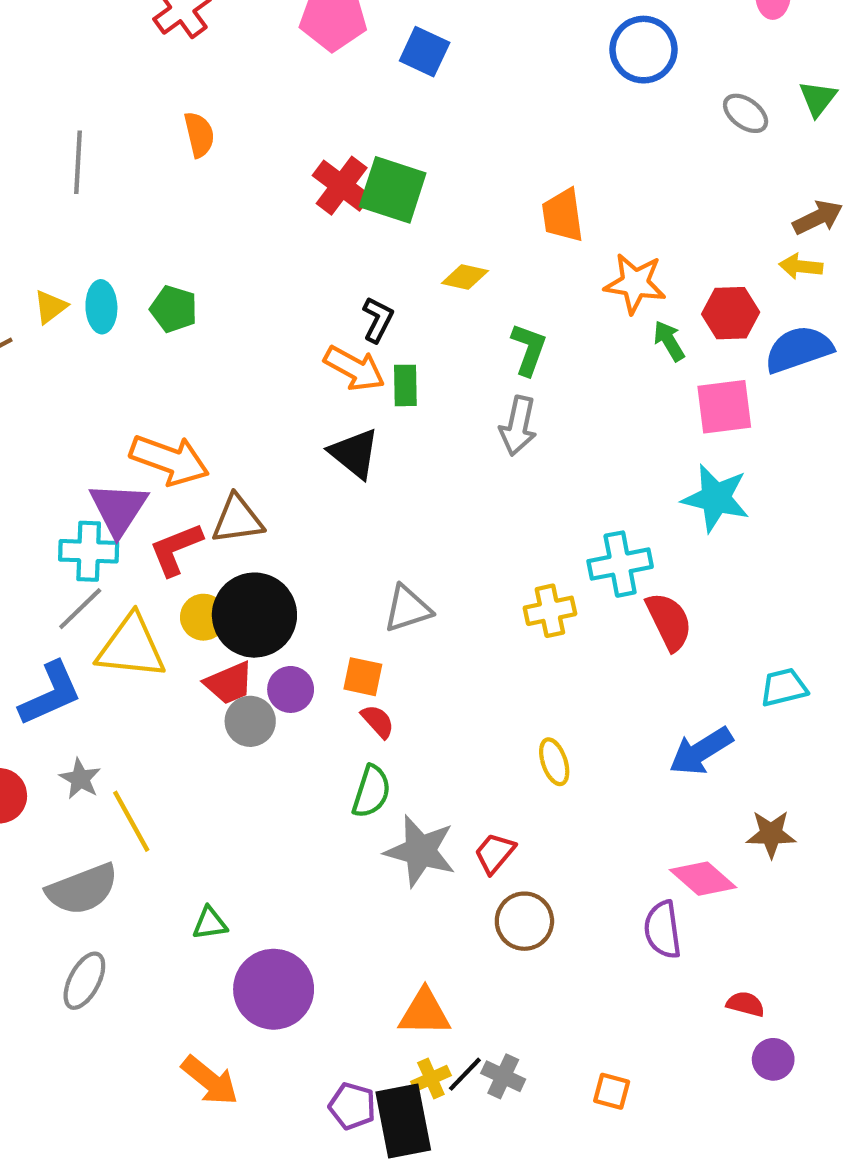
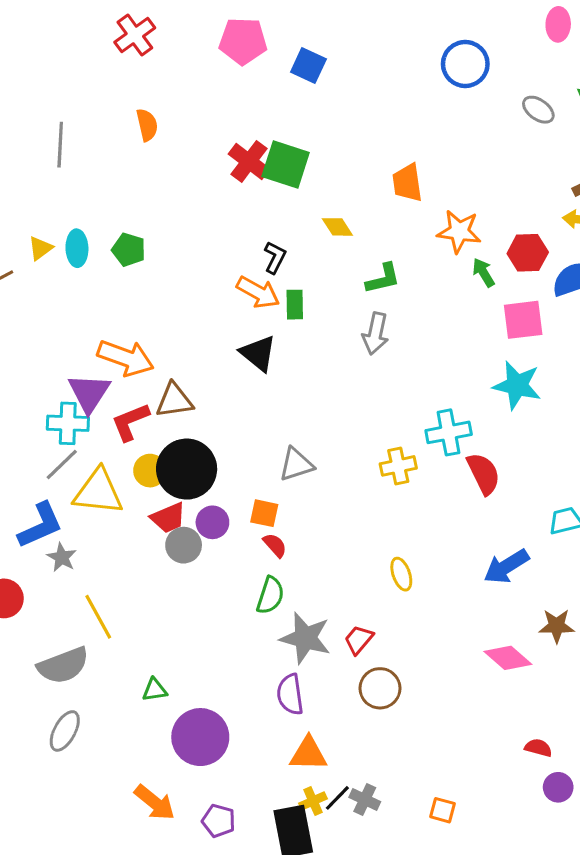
yellow diamond: (465, 277) -> (337, 227), turned 44
green L-shape: (529, 349) -> (383, 279), turned 57
gray star: (80, 779) -> (62, 557), moved
purple semicircle: (663, 930) -> (290, 694), moved
purple pentagon: (352, 1106) -> (219, 821), moved

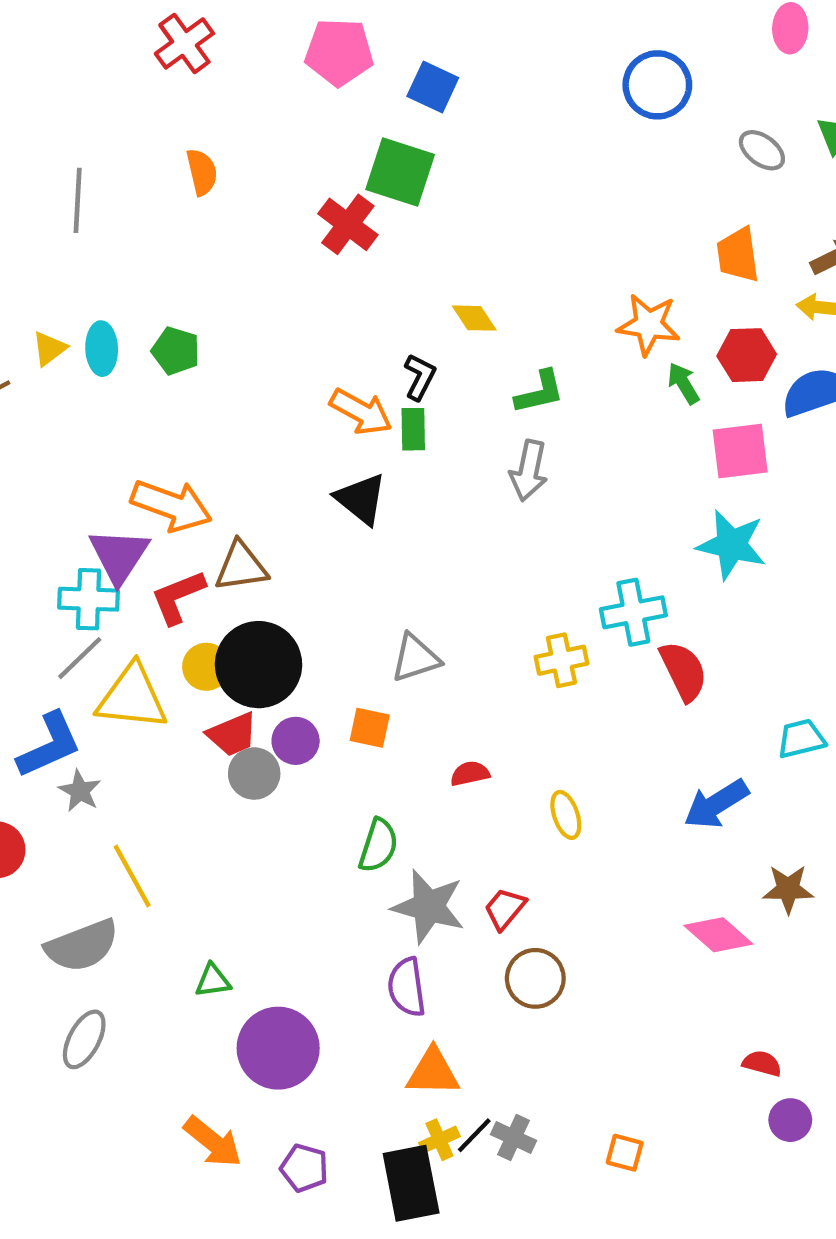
green square: (286, 164) -> (400, 172), moved
orange trapezoid: (407, 183) -> (738, 255), moved
black L-shape: (275, 257) -> (420, 377), moved
red semicircle: (275, 545) -> (470, 774), moved, turned -60

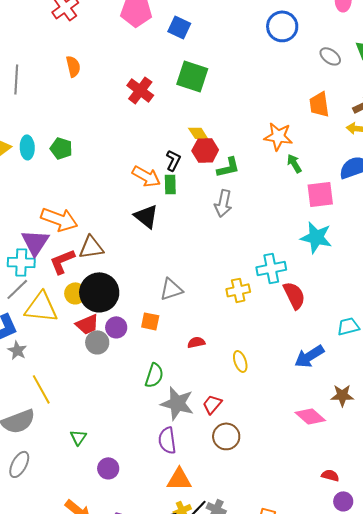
green square: (400, 172) -> (192, 76), moved
red hexagon: (747, 355) -> (205, 150), moved
green triangle: (213, 981) -> (78, 437), turned -48
purple circle: (278, 1048) -> (108, 468), size x0.6

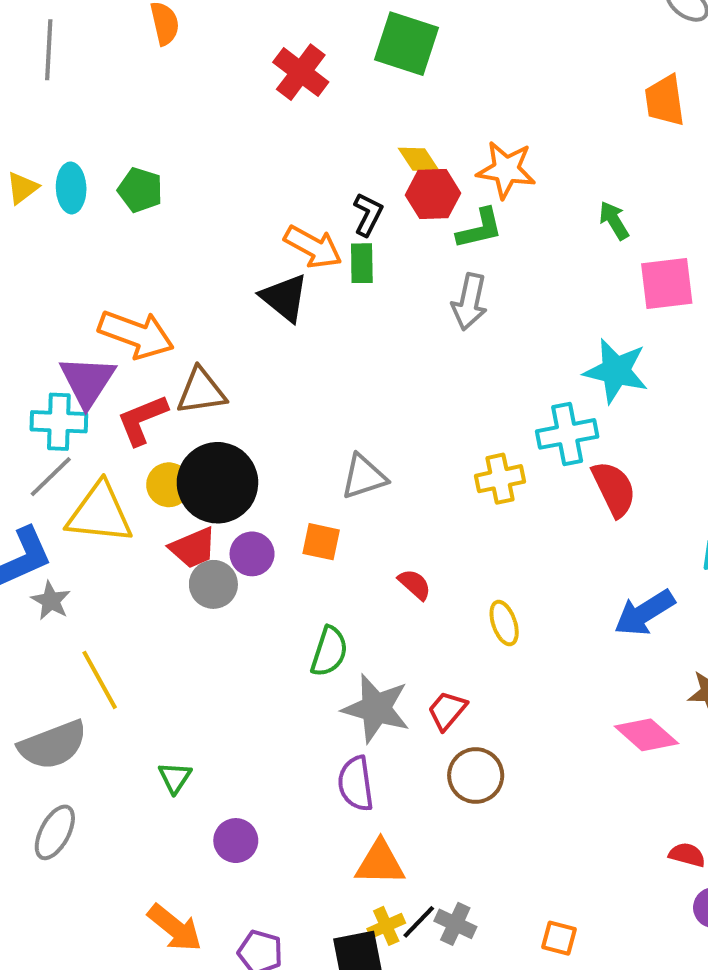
orange star: (278, 136) -> (506, 170), moved
black triangle: (146, 216) -> (285, 298), moved
cyan star: (316, 237) -> (616, 371), moved
red semicircle: (196, 342) -> (415, 584), turned 54

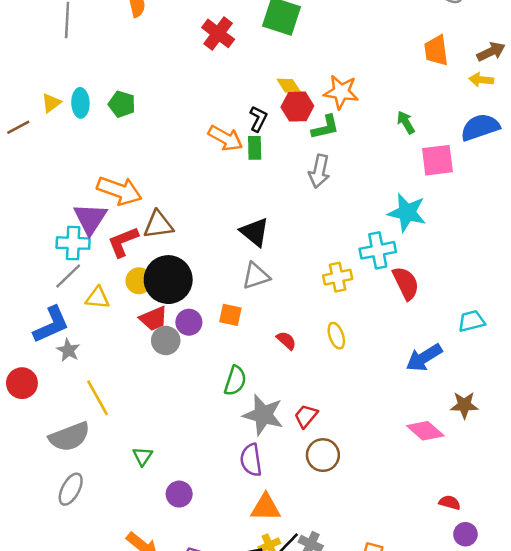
black triangle: (285, 298) -> (255, 232), moved
yellow triangle: (100, 513) -> (97, 298), size x0.6
yellow ellipse: (504, 623) -> (336, 336), moved

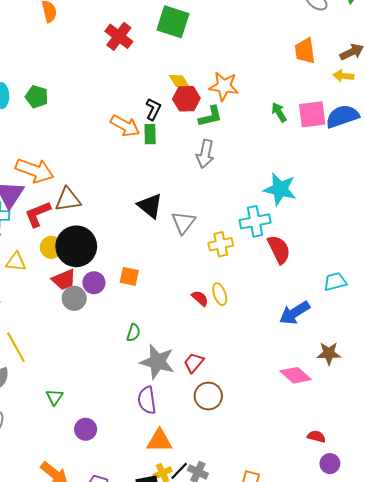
pink square: (437, 160) -> (312, 114), moved
gray triangle: (256, 276) -> (183, 222), moved, turned -35
red semicircle: (286, 340) -> (200, 298), moved
green semicircle: (235, 381) -> (133, 333), size x0.7

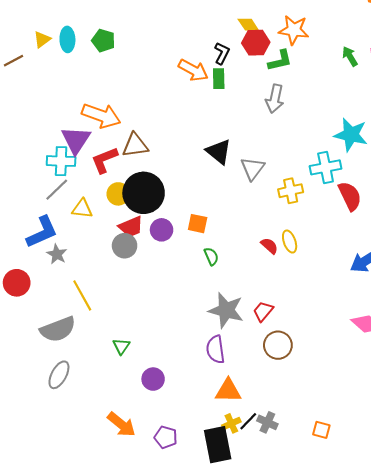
gray circle: (74, 298) -> (125, 246), moved
green semicircle: (133, 333) -> (211, 256), moved, turned -42

